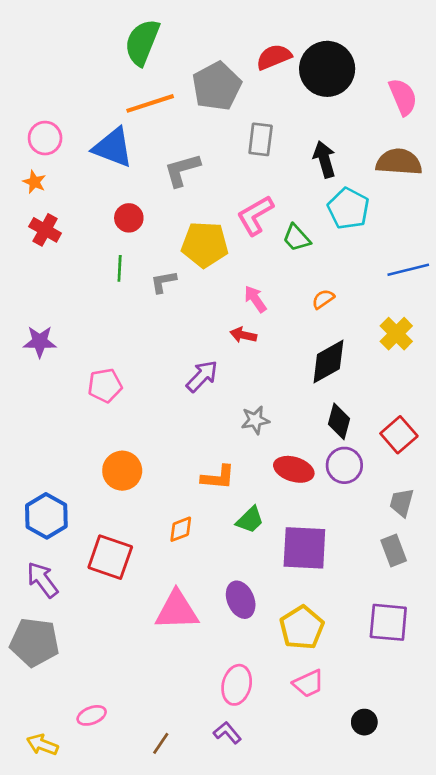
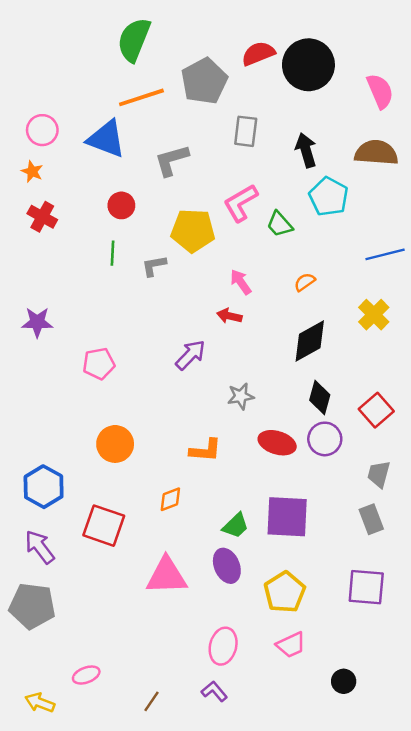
green trapezoid: (250, 520) -> (236, 526), moved

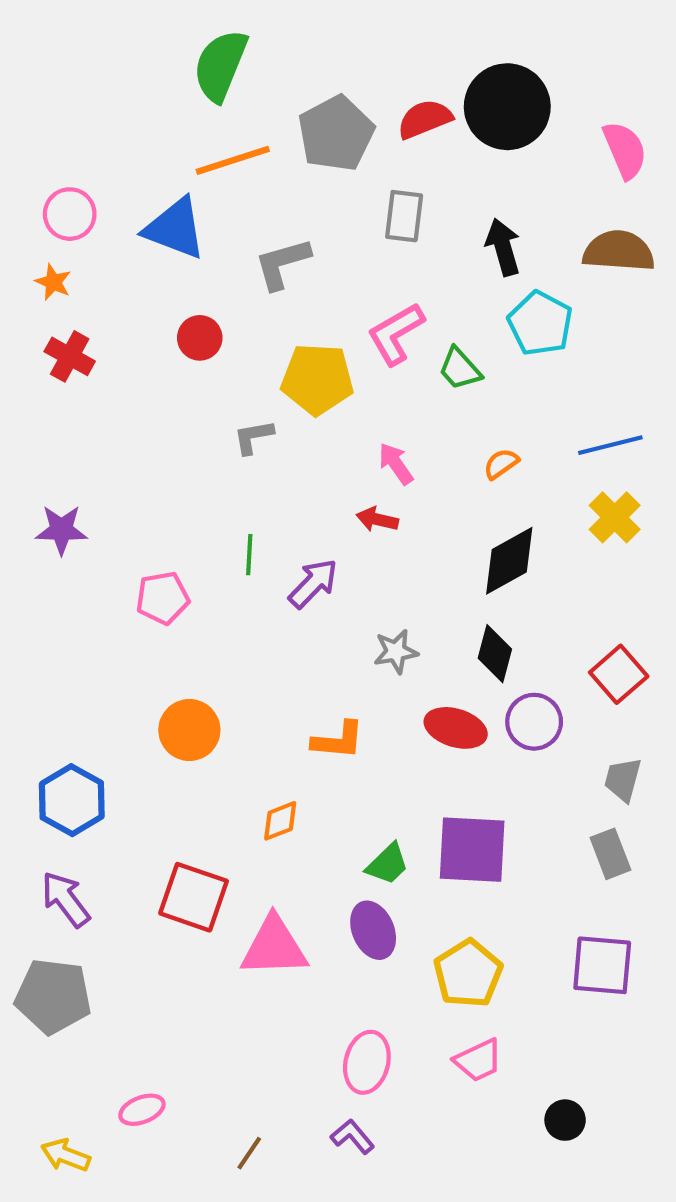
red semicircle: (258, 53) -> (425, 119), moved
green line: (113, 253) -> (249, 555), moved
blue line: (385, 254) -> (610, 445), moved
black diamond: (320, 398) -> (495, 654), moved
red square: (104, 526) -> (194, 897), moved

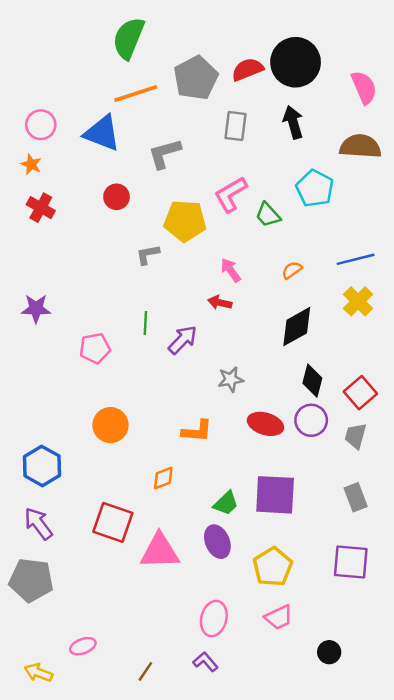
black arrow: (503, 247) -> (293, 122), moved
black diamond: (495, 654) -> (312, 381), moved
gray trapezoid: (623, 780) -> (356, 436), moved

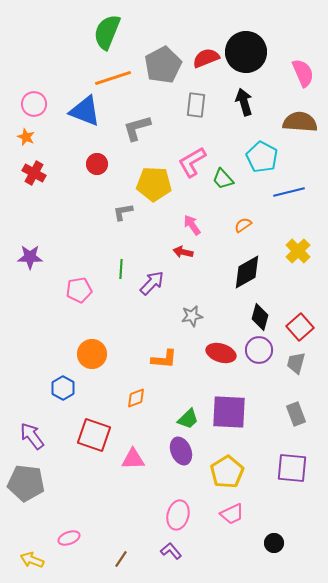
blue line: (356, 259) -> (289, 192), moved
blue hexagon: (42, 466) -> (63, 388), moved, size x0.7
pink triangle: (160, 551) -> (133, 459), size x0.7

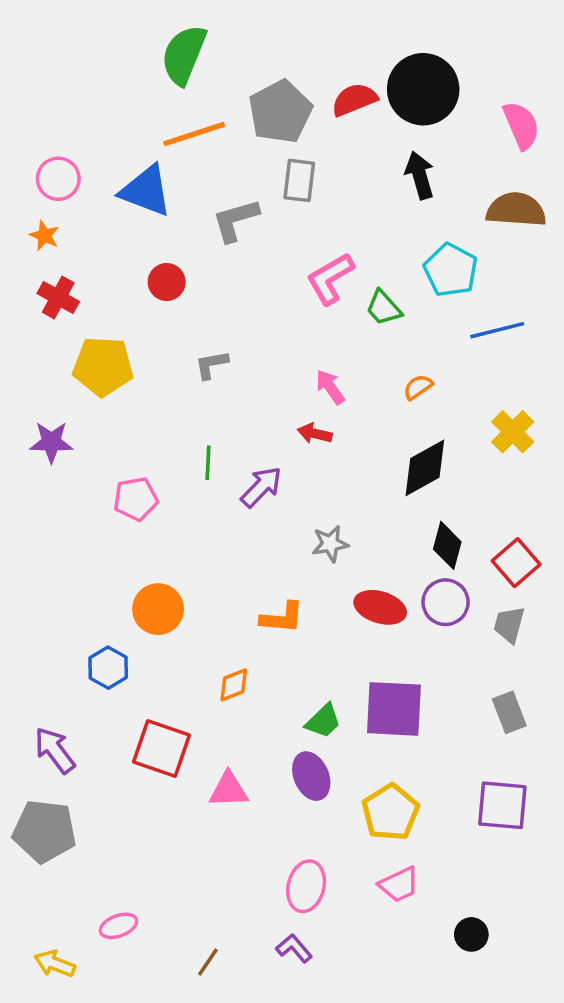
gray rectangle: (196, 105) -> (299, 180), moved
yellow pentagon: (154, 184) -> (103, 366), moved

